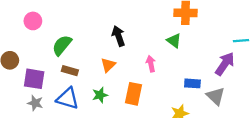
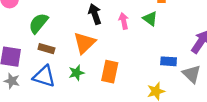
pink arrow: (151, 64) -> (124, 21), moved
orange triangle: (108, 65) -> (84, 43), size x1.5

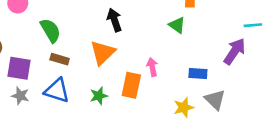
pink arrow: (124, 21) -> (152, 67), moved
green semicircle: (38, 23) -> (50, 30), turned 110
green star: (76, 73) -> (99, 96), moved
gray triangle: (192, 74) -> (215, 100), moved

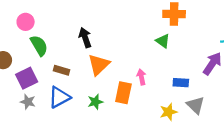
black arrow: (114, 20) -> (85, 38), moved
green semicircle: (50, 30) -> (39, 45), moved
purple square: (19, 68) -> (27, 78), turned -35
blue triangle: (57, 91) -> (59, 97), turned -45

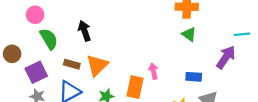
black arrow: (85, 38) -> (84, 31), moved
green triangle: (163, 41) -> (189, 34), moved
orange triangle: (99, 65) -> (97, 65), moved

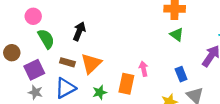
black arrow: (84, 31) -> (79, 31), turned 42
blue rectangle: (194, 77) -> (181, 74), turned 64

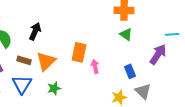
orange rectangle: (126, 84) -> (79, 52), moved
blue triangle: (65, 88) -> (22, 84), turned -30

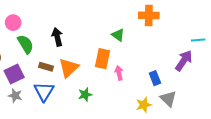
black arrow: (35, 31) -> (57, 37), turned -36
green triangle: (126, 34) -> (118, 35), moved
green star: (54, 88) -> (85, 95), moved

